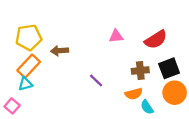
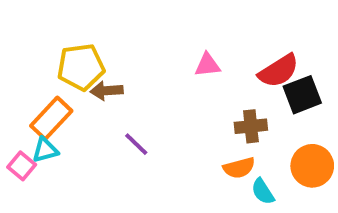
yellow pentagon: (29, 37) -> (81, 67), moved
black square: (169, 68) -> (302, 95), moved
purple line: (96, 81) -> (136, 144), moved
pink square: (12, 106) -> (22, 166), moved

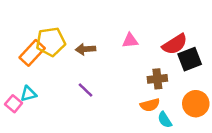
brown arrow: (107, 91) -> (85, 49), moved
orange rectangle: (51, 118) -> (32, 53), moved

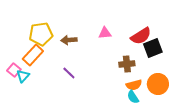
orange rectangle: (32, 53) -> (33, 55), moved
cyan triangle: (28, 94) -> (23, 76), turned -32
pink square: (14, 104) -> (14, 70), moved
orange semicircle: (150, 105) -> (134, 85), moved

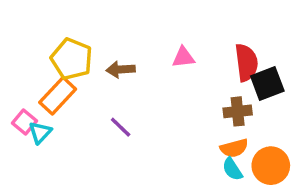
yellow pentagon: (41, 34) -> (72, 59), turned 30
red semicircle: (141, 36) -> (246, 63), turned -65
brown cross: (127, 64) -> (238, 111), moved
orange circle: (158, 84) -> (271, 166), moved

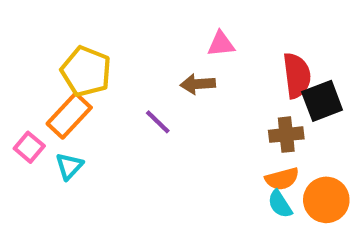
pink triangle: (183, 57) -> (221, 44), moved
brown arrow: (121, 70) -> (198, 84), moved
purple line: (121, 127) -> (158, 122), moved
cyan triangle: (40, 132) -> (69, 166), moved

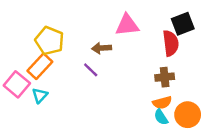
pink triangle: (221, 44) -> (127, 25), size x1.5
brown arrow: (198, 84) -> (102, 48), moved
black square: (322, 101) -> (183, 24), moved
pink square: (29, 147) -> (17, 84), size x1.5

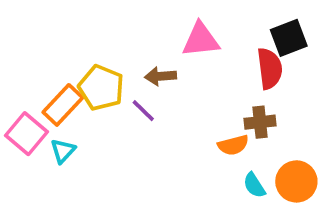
yellow pentagon: (49, 41) -> (101, 88), moved
orange semicircle: (162, 103) -> (233, 145), moved

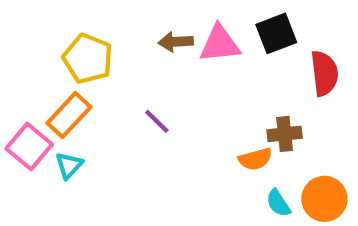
black square: (289, 38) -> (276, 33), moved
red semicircle: (270, 69) -> (324, 73), moved
brown arrow: (160, 76) -> (176, 42), moved
yellow pentagon: (101, 88) -> (88, 59), moved

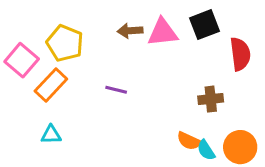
purple line: (157, 121) -> (116, 90), turned -30
pink square: (29, 147) -> (22, 60), moved
orange semicircle: (255, 159) -> (189, 141), moved, turned 40
cyan triangle: (69, 165) -> (51, 135), moved, turned 45

